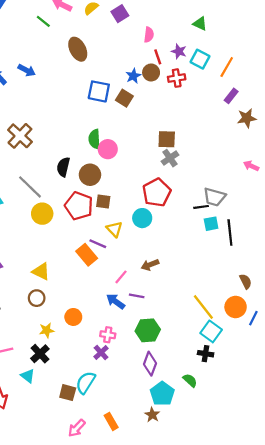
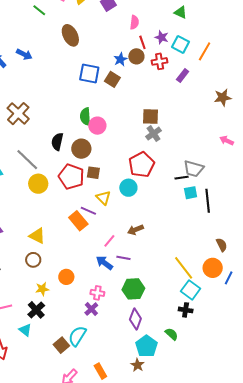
purple rectangle: (231, 96) -> (183, 75), moved
brown square: (68, 393) -> (61, 345), turned 35

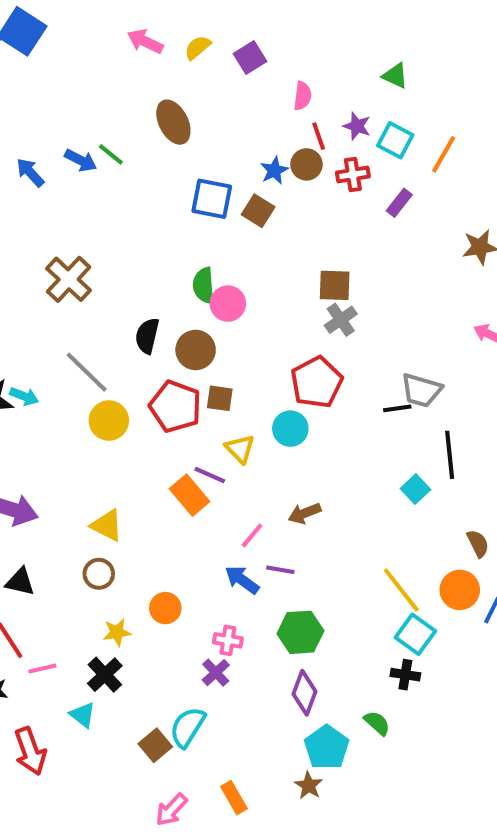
green line: (39, 10) -> (111, 154), moved
cyan square: (191, 193) -> (415, 489), moved, turned -32

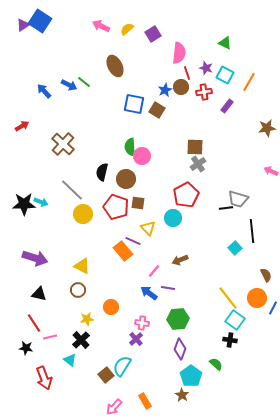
pink semicircle: (302, 96) -> (179, 53), size x1.5

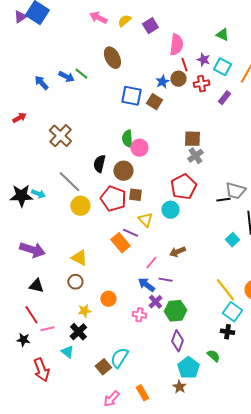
purple cross: (136, 339) -> (155, 302), moved

